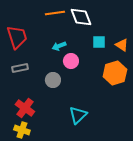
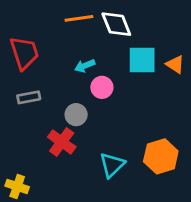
cyan square: (99, 42) -> (142, 60), size x1.5
orange hexagon: (115, 73) -> (161, 156), moved
red cross: (25, 108) -> (62, 142), moved
yellow cross: (22, 130) -> (17, 186), moved

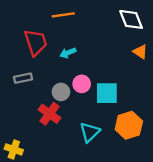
white diamond: (116, 24) -> (131, 19), moved
red trapezoid: (24, 53) -> (36, 42), moved
cyan square: (142, 60) -> (107, 93), moved
pink circle: (102, 87) -> (82, 84), moved

